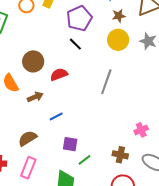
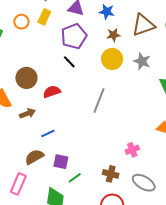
brown semicircle: (28, 138) -> (34, 157), moved

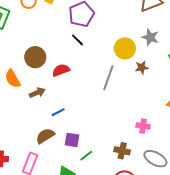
brown star: (114, 35) -> (142, 67), moved
yellow circle: (112, 59) -> (125, 48), moved
pink cross: (132, 150) -> (143, 126), turned 32

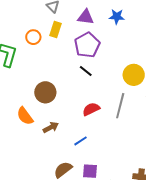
red semicircle: (61, 70) -> (91, 109), moved
blue line: (58, 112) -> (81, 141), moved

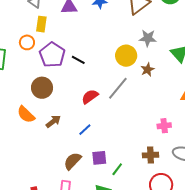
orange circle: (33, 37) -> (27, 42), moved
purple pentagon: (87, 45) -> (52, 55), moved
gray line: (120, 106) -> (118, 88), turned 35

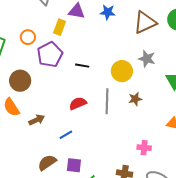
yellow rectangle: (41, 24) -> (60, 27), moved
black line: (78, 60) -> (82, 66), moved, turned -32
brown star: (147, 70) -> (135, 99), moved
brown circle: (42, 88) -> (20, 81), moved
gray line: (118, 88) -> (107, 101), turned -50

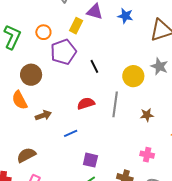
black line: (82, 66) -> (94, 66), turned 48
brown star: (135, 99) -> (147, 115), moved
brown semicircle: (47, 163) -> (26, 155), moved
purple square: (74, 165) -> (90, 160), moved

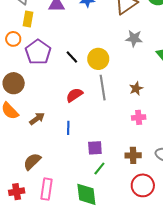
yellow rectangle: (76, 26) -> (28, 19), moved
yellow circle: (133, 76) -> (98, 59), moved
blue line: (71, 133) -> (68, 128), turned -48
pink cross: (147, 155) -> (139, 117), moved

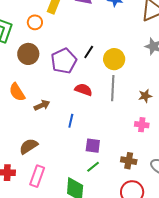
purple pentagon: (38, 52) -> (64, 61), moved
black line: (72, 57) -> (89, 52), turned 64
brown circle: (14, 83) -> (28, 54), moved
red semicircle: (74, 95) -> (83, 90), turned 42

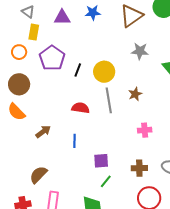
purple pentagon: (64, 61) -> (52, 58), moved
orange semicircle: (17, 92) -> (16, 112), moved
brown star: (145, 96) -> (135, 94), moved

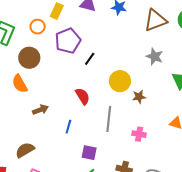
yellow circle: (104, 72) -> (120, 81), moved
gray line: (109, 100) -> (109, 119), moved
red semicircle: (80, 108) -> (83, 96), turned 36

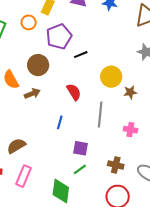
brown circle: (29, 58) -> (38, 65), moved
black line: (90, 59) -> (81, 55), turned 32
brown arrow: (40, 110) -> (32, 94), moved

